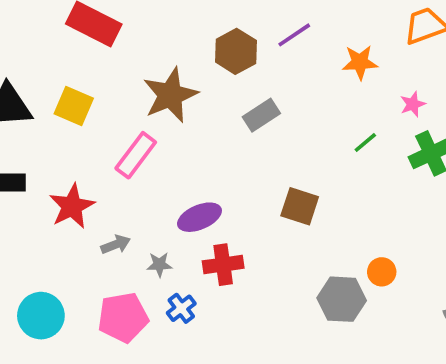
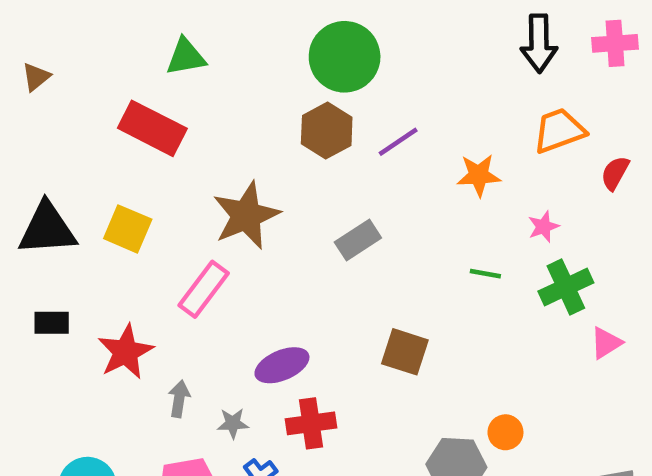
brown hexagon: (236, 51) -> (327, 131), moved
green line: (365, 142) -> (485, 274), turned 50
gray arrow: (116, 245) -> (179, 399), turned -60

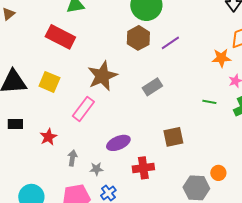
orange star: (479, 175) -> (221, 58), moved
red star: (125, 352) -> (48, 137), size x0.7
brown square: (405, 352) -> (173, 137), turned -30
red cross: (311, 423) -> (143, 168), moved

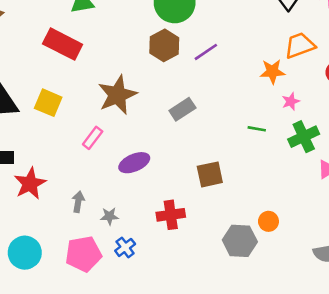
pink rectangle: (83, 109) -> (93, 138), size x0.7
red star: (48, 137) -> (30, 184), moved, size x1.4
purple ellipse: (118, 143) -> (134, 163), moved

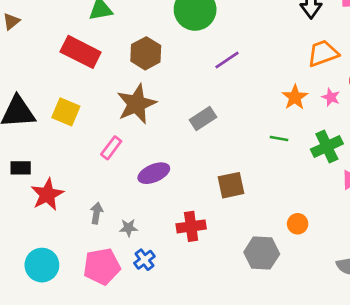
brown hexagon: (164, 45) -> (146, 53), moved
orange star: (272, 71) -> (295, 97), moved, turned -30
pink star: (291, 101) -> (331, 97), moved, turned -30
orange circle: (268, 221) -> (298, 224), moved

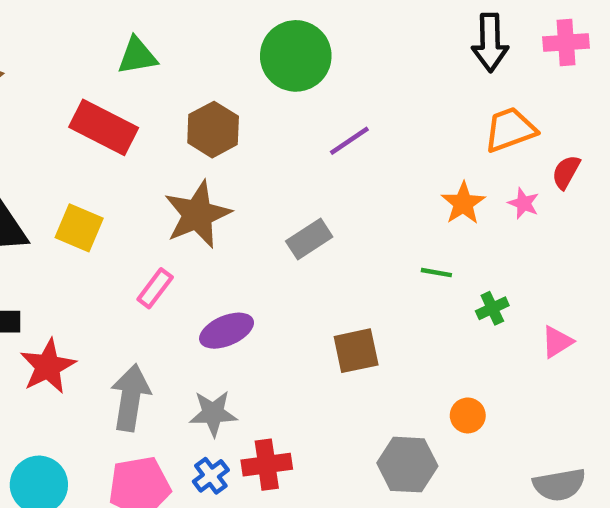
green cross: (327, 147) -> (492, 308), moved, size x0.6
gray arrow: (97, 213) -> (130, 398), size x1.8
red cross: (191, 226) -> (267, 465), moved
gray star: (128, 228) -> (213, 413), moved, size x1.5

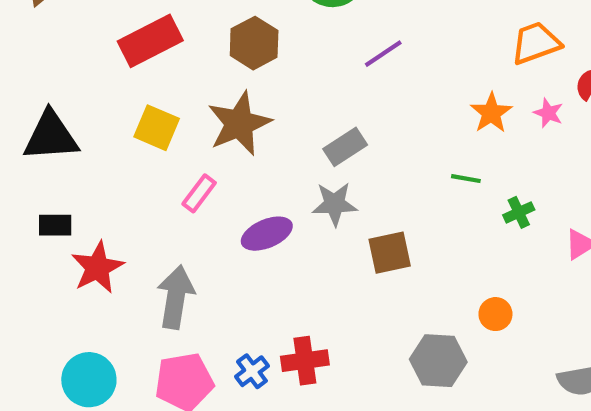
red rectangle: (104, 127) -> (150, 41), turned -54
yellow square: (79, 228) -> (157, 128), moved
gray star: (213, 413) -> (335, 204), moved

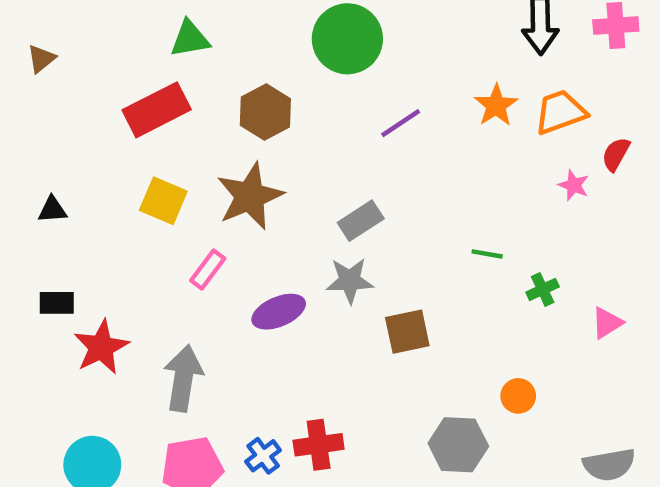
orange star: (491, 113) -> (496, 105), moved
black triangle: (51, 136) -> (52, 210), size x0.5

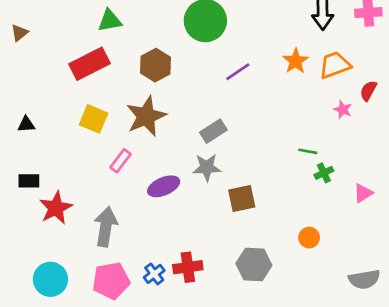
green line: (487, 254) -> (308, 151), moved
gray hexagon: (458, 445) -> (254, 264), moved

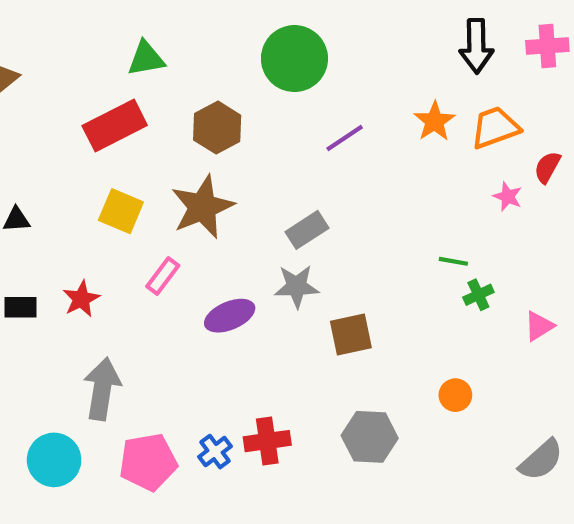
red star: (56, 208) -> (81, 299), moved, size x0.7
gray arrow: (106, 227) -> (102, 389), moved
gray semicircle: (364, 279) -> (541, 460), turned -32

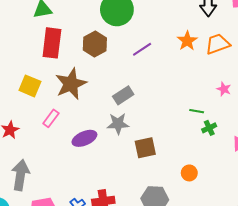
red rectangle: (115, 125) -> (52, 43), moved, turned -56
brown hexagon: (217, 128) -> (95, 44), moved
pink star: (508, 197) -> (224, 89), moved
orange circle: (455, 395) -> (189, 173), moved

